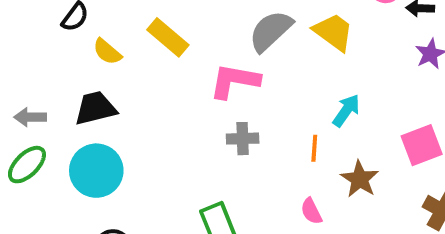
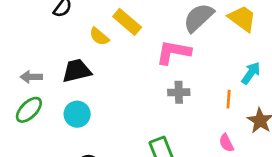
yellow semicircle: (107, 52) -> (99, 36), moved
cyan circle: (96, 171) -> (77, 114), size x0.7

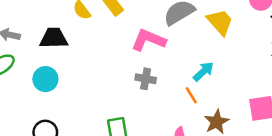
cyan arrow: (251, 73) -> (203, 71), moved
orange line: (229, 99) -> (191, 95), turned -48

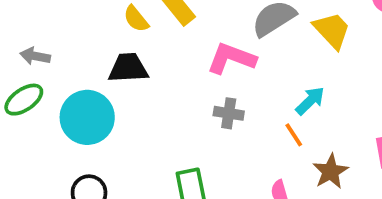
black trapezoid: (54, 38) -> (128, 68), moved
cyan circle: (45, 79) -> (87, 117), size x1.5

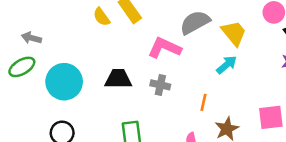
black trapezoid: (128, 68) -> (118, 79), moved
cyan arrow: (310, 101) -> (227, 65), moved
orange line: (294, 135) -> (204, 102), turned 42

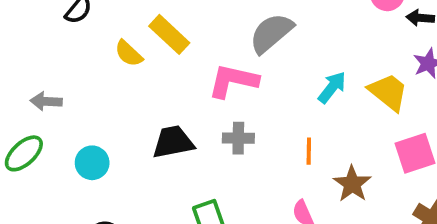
yellow trapezoid: (234, 33) -> (388, 92), moved
gray arrow: (31, 38) -> (46, 101), moved
cyan circle: (64, 82) -> (92, 163), size x0.6

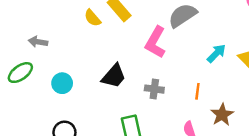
pink L-shape: (233, 81) -> (155, 42), turned -80
gray cross: (238, 138) -> (154, 89), moved
black trapezoid: (173, 142) -> (114, 76), turned 136

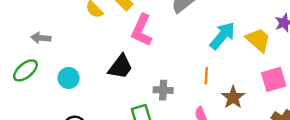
pink L-shape: (155, 42) -> (142, 30), moved
cyan arrow: (216, 53) -> (223, 36), size x1.4
gray cross: (154, 89) -> (163, 90), moved

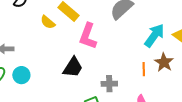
cyan circle: (69, 78) -> (21, 75), moved
brown star: (233, 97) -> (164, 62), moved

